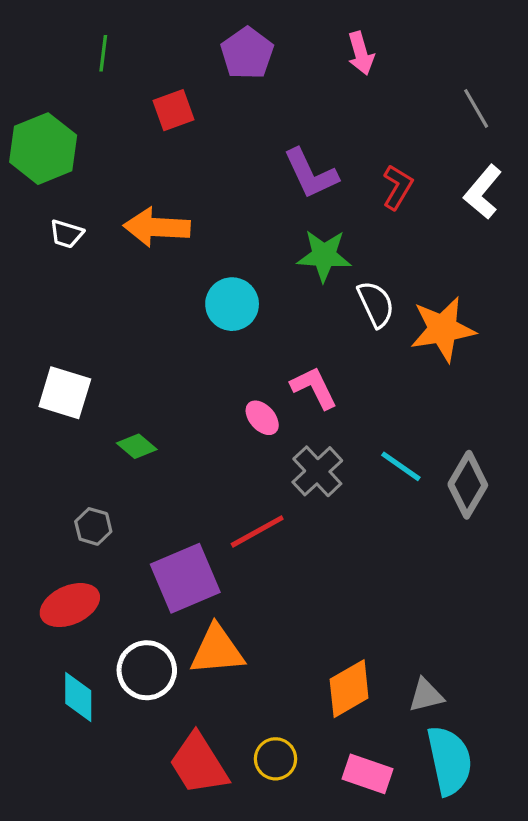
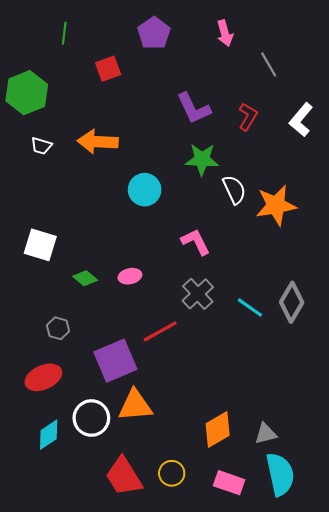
gray line: (476, 108) -> (269, 64), moved
pink ellipse: (262, 418) -> (130, 276), moved, turned -60
cyan line: (401, 466) -> (250, 307), moved
cyan diamond: (78, 697) -> (49, 435), turned 56

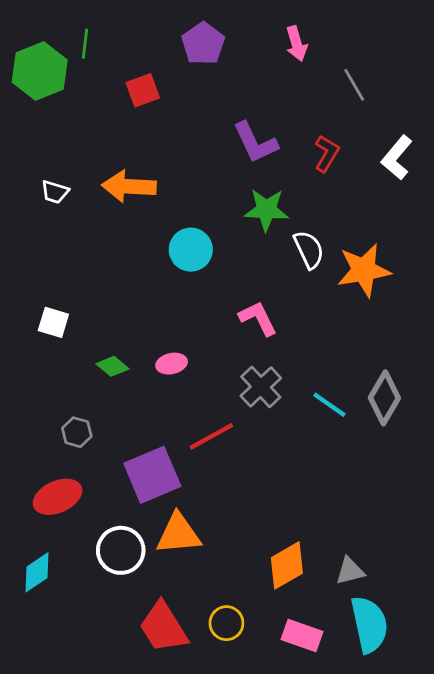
green hexagon: (27, 93) -> (40, 71), moved
white square: (40, 245) -> (53, 322), size x0.7
cyan diamond: (49, 435) -> (37, 572), moved

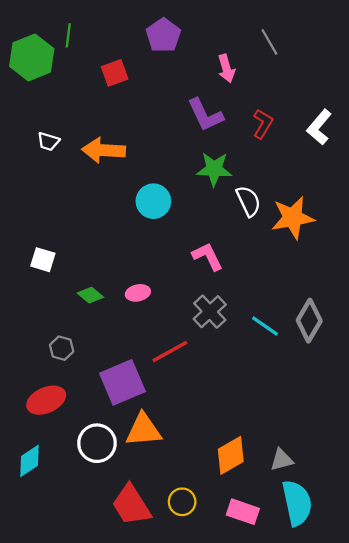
pink arrow: (297, 44) -> (226, 69), moved
gray line: (354, 85) -> (269, 42), moved
white trapezoid: (55, 192) -> (48, 141), moved

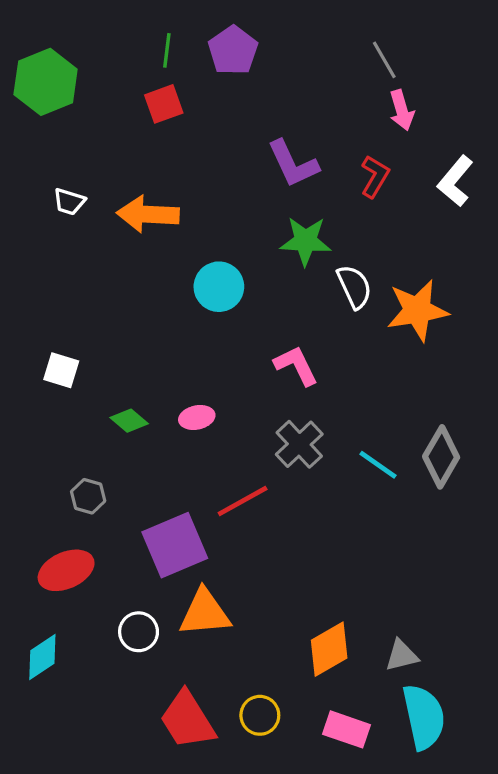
green line: (68, 35) -> (167, 50), moved
pink arrow: (226, 69) -> (402, 110), moved
white circle: (97, 443) -> (139, 632), size x0.7

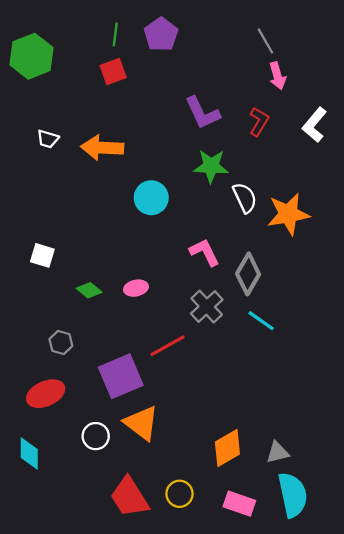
gray diamond: (441, 457) -> (248, 274), moved
orange triangle: (205, 613) -> (141, 423), turned 42
cyan diamond: (42, 657) -> (29, 453), turned -56

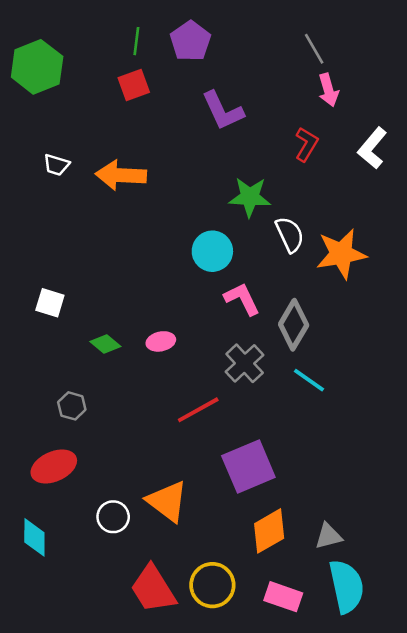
purple L-shape: (202, 113) -> (223, 111), moved
cyan circle: (151, 198) -> (212, 251), moved
purple square: (121, 376) -> (248, 466), moved
yellow circle: (179, 494) -> (212, 585), size x1.4

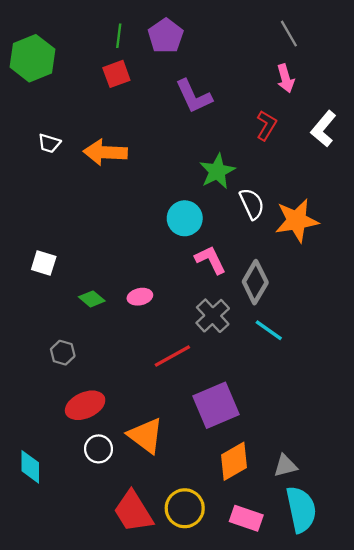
gray line: (314, 49) -> (289, 34), moved
green star: (250, 197) -> (217, 171), turned -30
red ellipse: (54, 466) -> (85, 405), moved

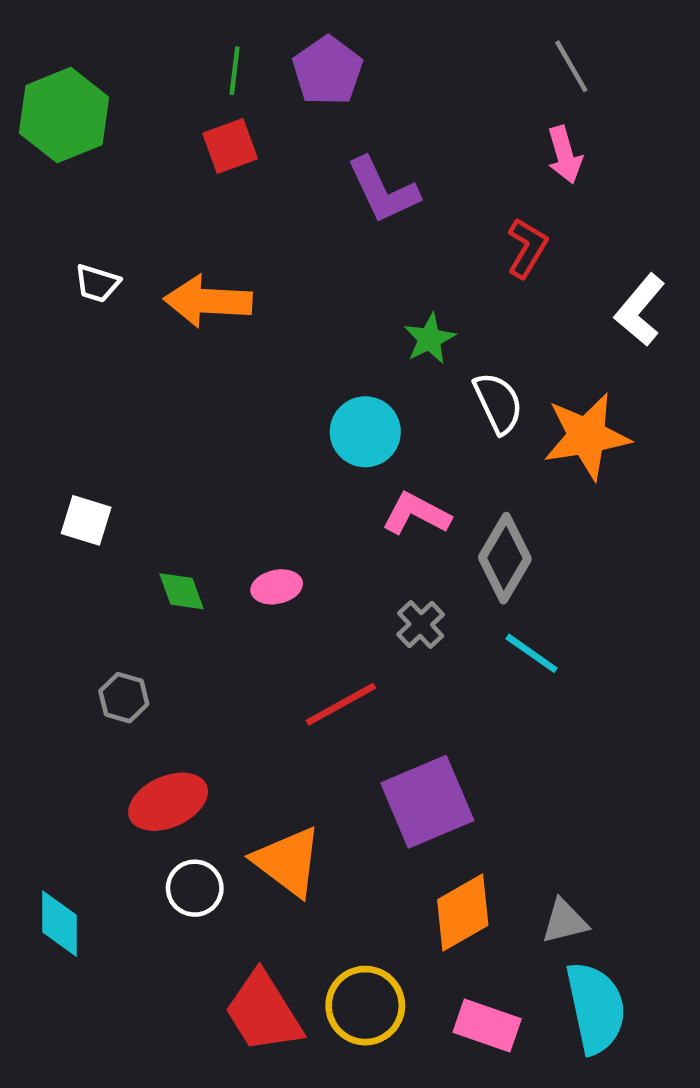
white L-shape: (324, 129) -> (640, 310), moved
green star: (217, 171) -> (430, 339), size x0.7
pink L-shape: (210, 260) -> (416, 514), turned -36
green diamond: (92, 299) -> (181, 591), turned 30
gray cross: (213, 316) -> (421, 625), size x0.7

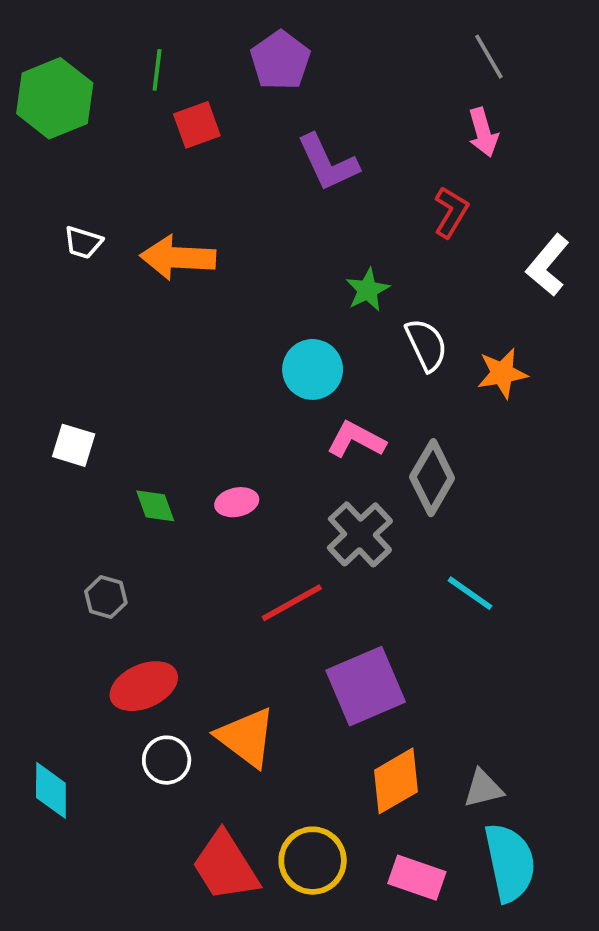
green line: (235, 71) -> (157, 70), moved
orange star: (587, 436) -> (502, 373), size x0.7
gray cross: (421, 625) -> (360, 534), size x1.6
cyan line: (531, 653) -> (470, 593), moved

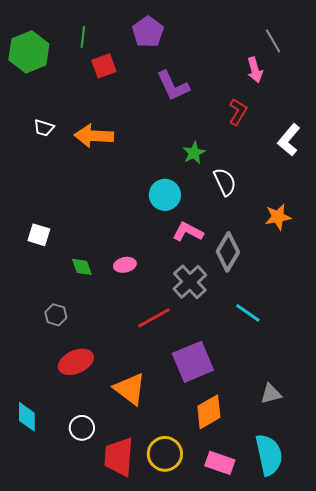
gray line: (489, 57) -> (273, 41), moved
orange star: (502, 373) -> (278, 217), moved
white circle: (167, 760) -> (82, 428), moved
gray triangle: (483, 789) -> (271, 394), moved
red trapezoid: (225, 866) -> (119, 457), turned 36

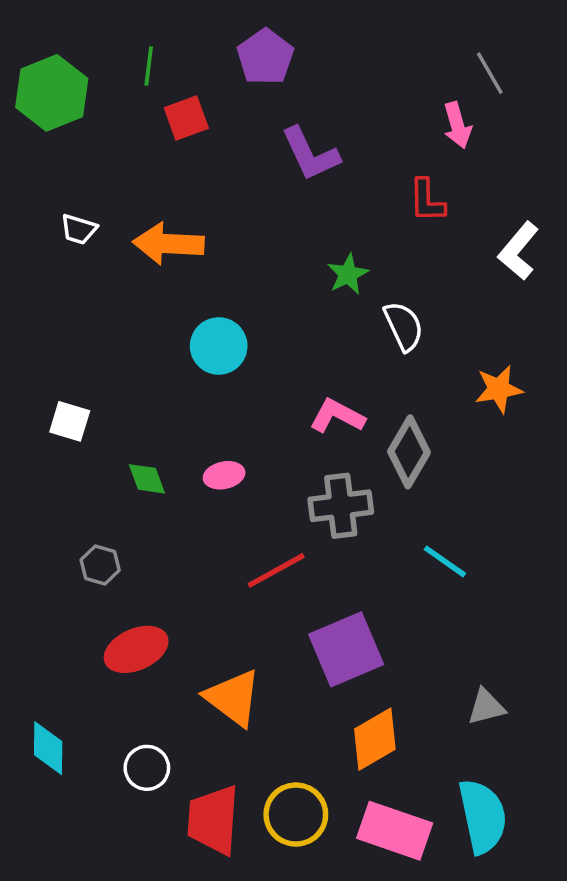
red L-shape: (238, 112) -> (427, 201), turned 148
cyan circle: (165, 195) -> (219, 346), moved
gray cross: (190, 282) -> (341, 506), turned 36
pink rectangle: (220, 463) -> (395, 831), size x1.4

